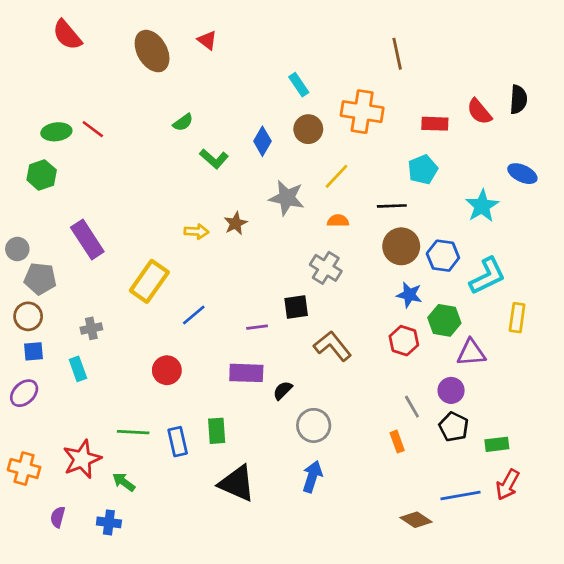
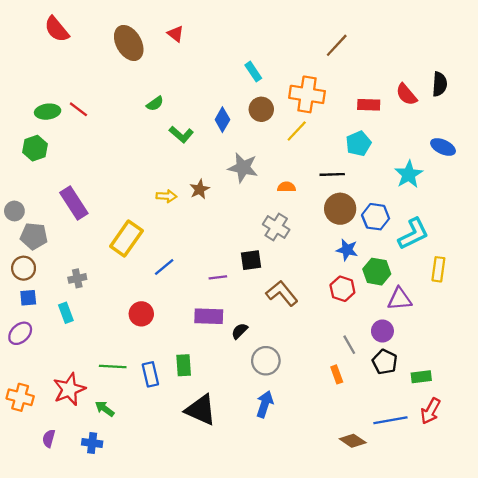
brown line: (397, 54) -> (337, 45), turned 55
yellow line: (337, 176) -> (297, 131), moved

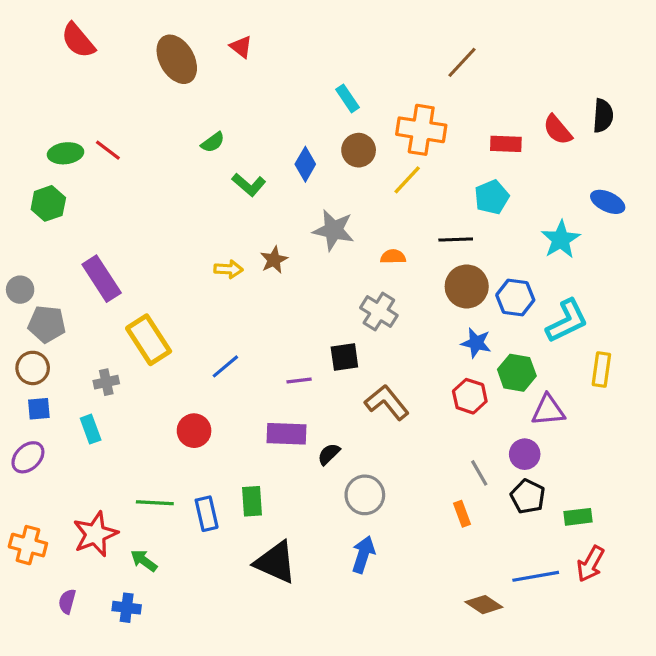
yellow rectangle: (126, 238) -> (149, 340), moved, turned -68

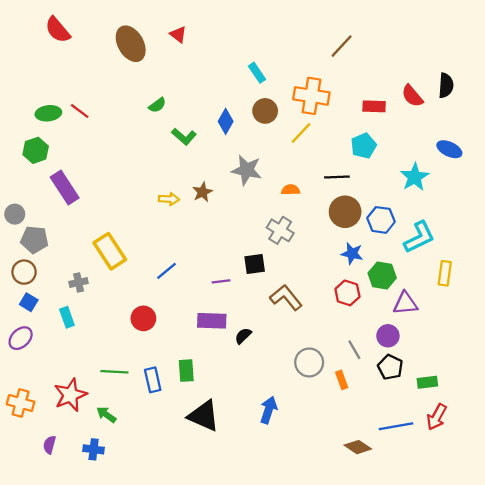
purple rectangle: (102, 279) -> (65, 187), moved
blue square: (39, 409) -> (29, 302), turned 36
gray circle: (365, 495) -> (309, 362), moved

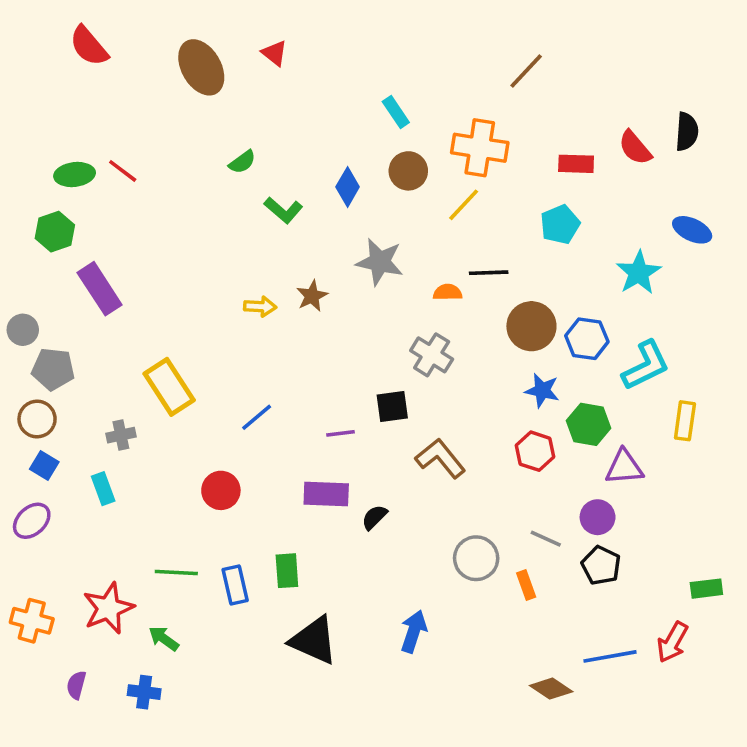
black line: (337, 177) -> (489, 273), moved
gray line: (354, 350) -> (546, 539), turned -36
green rectangle: (427, 382) -> (706, 589), moved

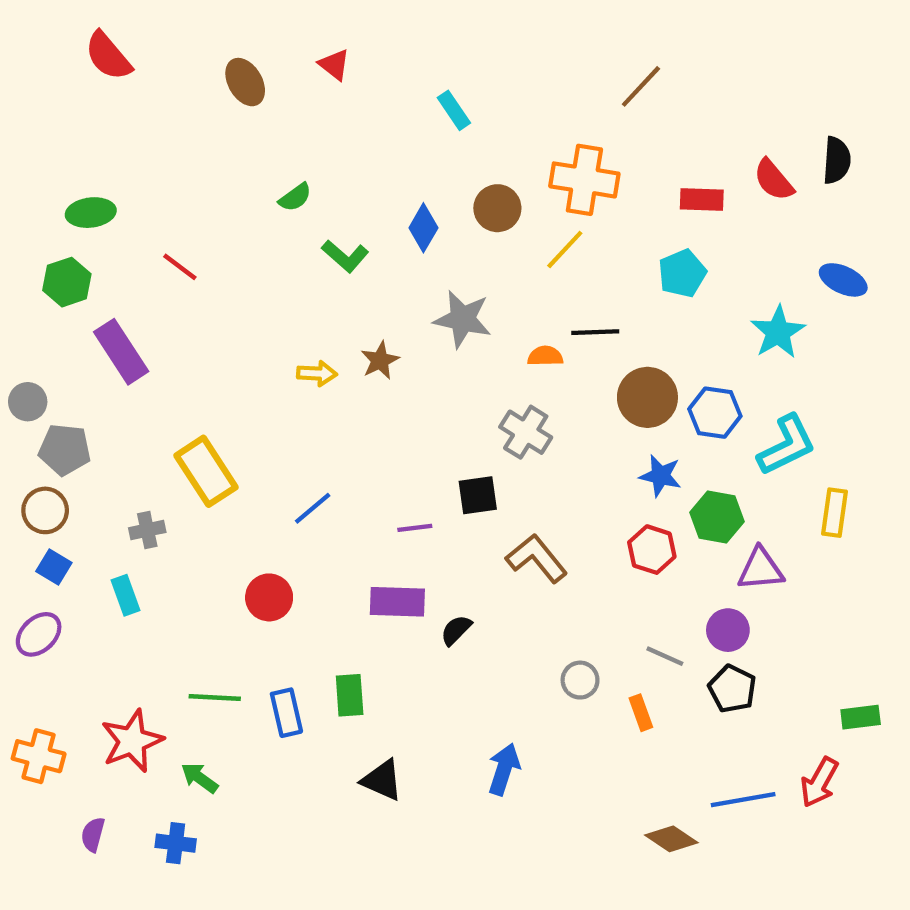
brown ellipse: (201, 67) -> (245, 82), size x0.7
cyan rectangle: (396, 112) -> (454, 110), moved
red line: (123, 171) -> (180, 267), moved
gray circle: (476, 558) -> (580, 680), size x0.7
black triangle: (314, 640) -> (382, 780), size x0.7

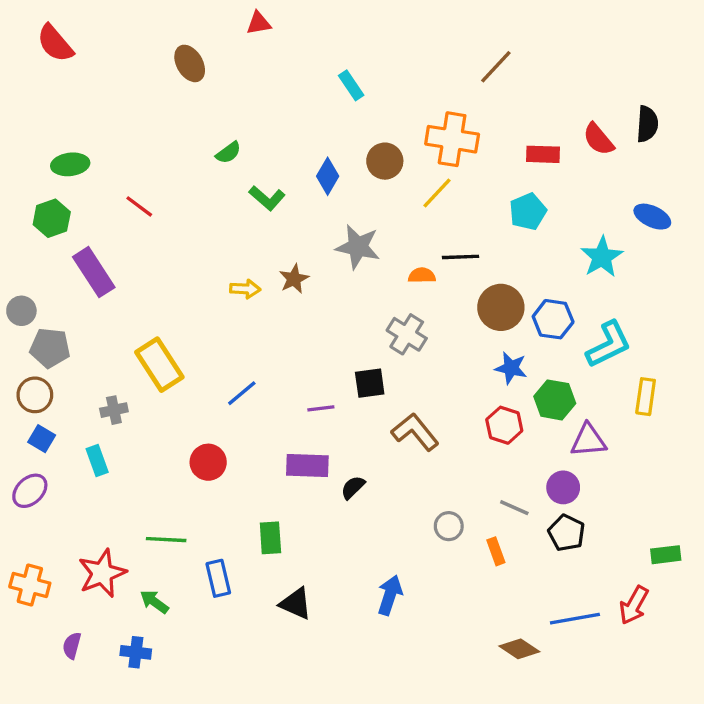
red semicircle: (108, 56) -> (55, 43), moved
red triangle: (334, 65) -> (259, 23), moved, turned -48
blue rectangle: (286, 713) -> (218, 578), moved

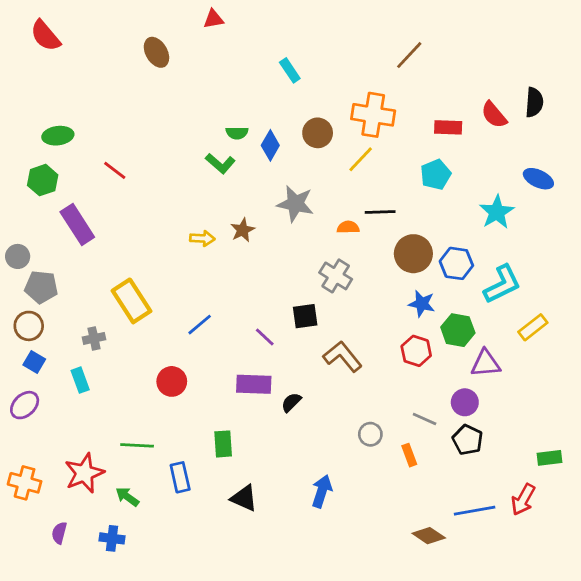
green semicircle: (228, 153) -> (237, 133), moved, turned 35
yellow rectangle: (646, 397) -> (533, 327), turned 44
purple line: (321, 408) -> (265, 337), turned 50

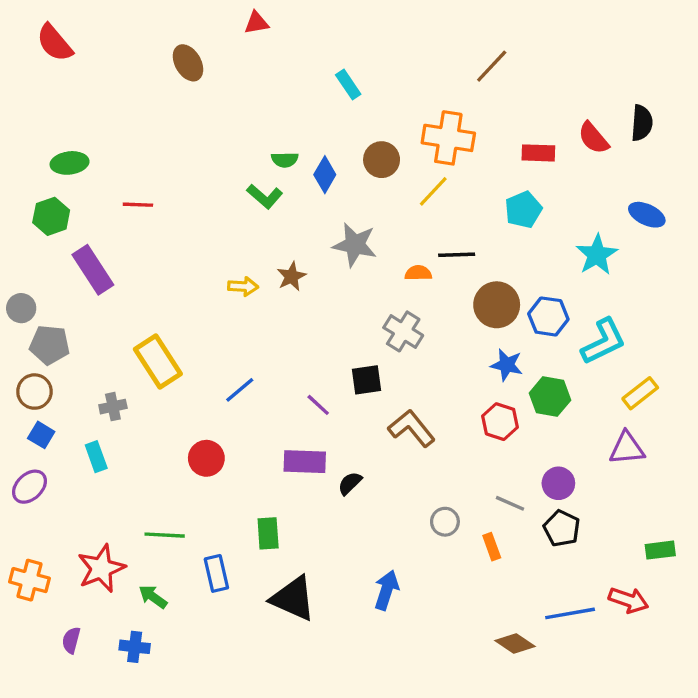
red line: (115, 170) -> (138, 205), turned -35
purple triangle: (486, 363) -> (627, 448), moved
black triangle: (244, 498) -> (293, 598), size x1.4
red arrow: (523, 500) -> (628, 600), turned -100

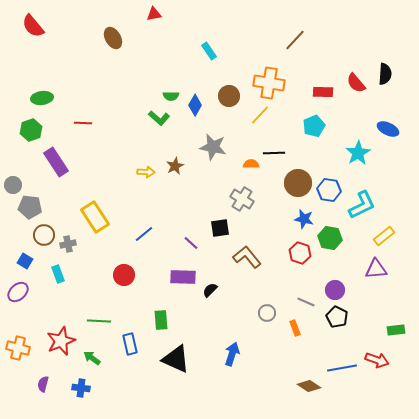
brown circle: (34, 392) -> (44, 235), moved

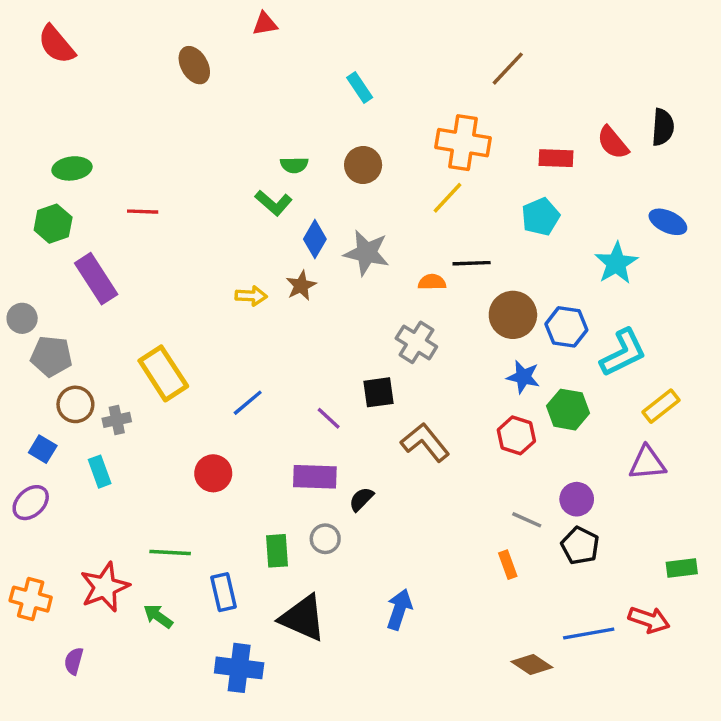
brown circle: (229, 96) -> (363, 165), moved
blue diamond: (195, 105) -> (315, 239), moved
gray circle: (267, 313) -> (325, 539), moved
blue cross: (81, 388) -> (239, 668), moved, size x1.5

